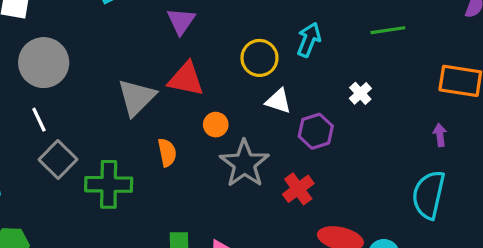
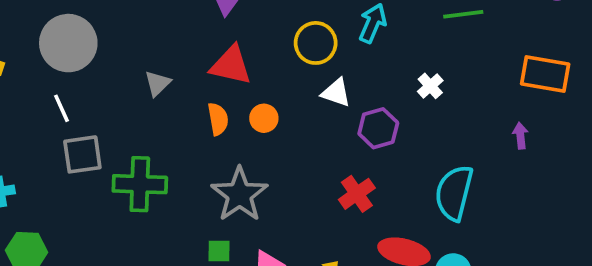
gray triangle: (137, 97) -> (158, 83), moved, size x0.6
orange semicircle: (167, 153) -> (218, 119), moved
gray square: (58, 159) -> (82, 154), turned 36
gray star: (244, 164) -> (239, 194), moved
cyan semicircle: (429, 195) -> (454, 193), moved

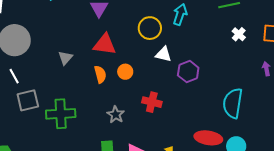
white cross: (430, 86) -> (239, 34), moved
gray star: (239, 194) -> (116, 115), size x0.6
red cross: (357, 194) -> (152, 102), moved, turned -36

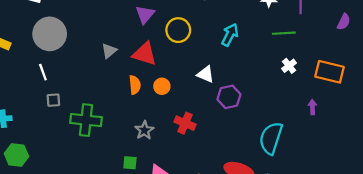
yellow circle: (150, 28) -> (178, 30), moved
gray triangle: (65, 58) -> (109, 51), moved
gray square: (28, 100) -> (53, 100), size x0.6

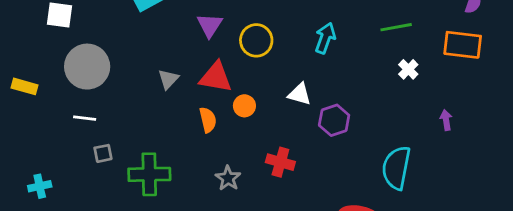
white line: (43, 72) -> (85, 118), turned -56
orange rectangle: (330, 72) -> (463, 45), moved
orange circle: (162, 86) -> (244, 106), moved

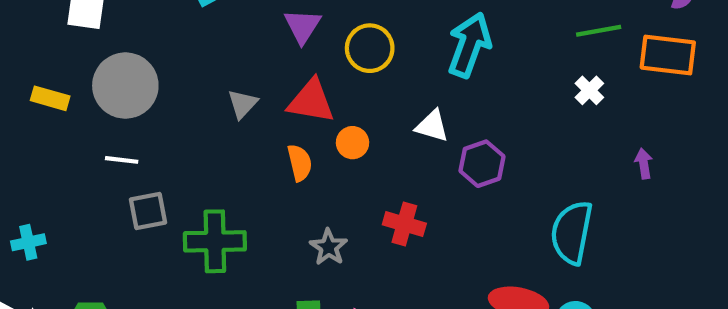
green line: (396, 27) -> (599, 31), moved
cyan arrow: (325, 38) -> (469, 45), size x1.4
yellow rectangle: (24, 86) -> (50, 98), moved
gray square: (103, 153) -> (148, 211), size x1.4
cyan cross: (40, 186) -> (28, 242), moved

